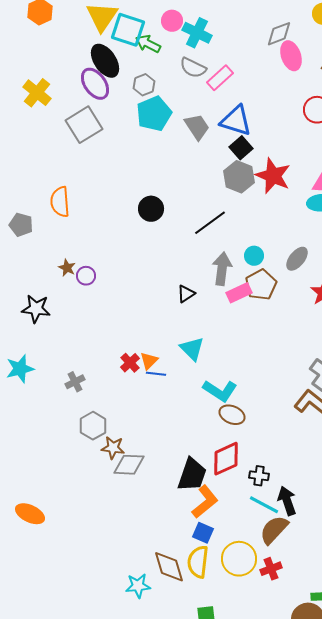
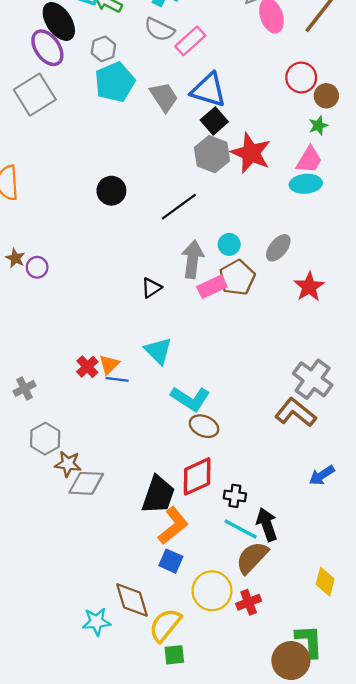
yellow semicircle: (198, 562) -> (165, 625), moved, turned 32

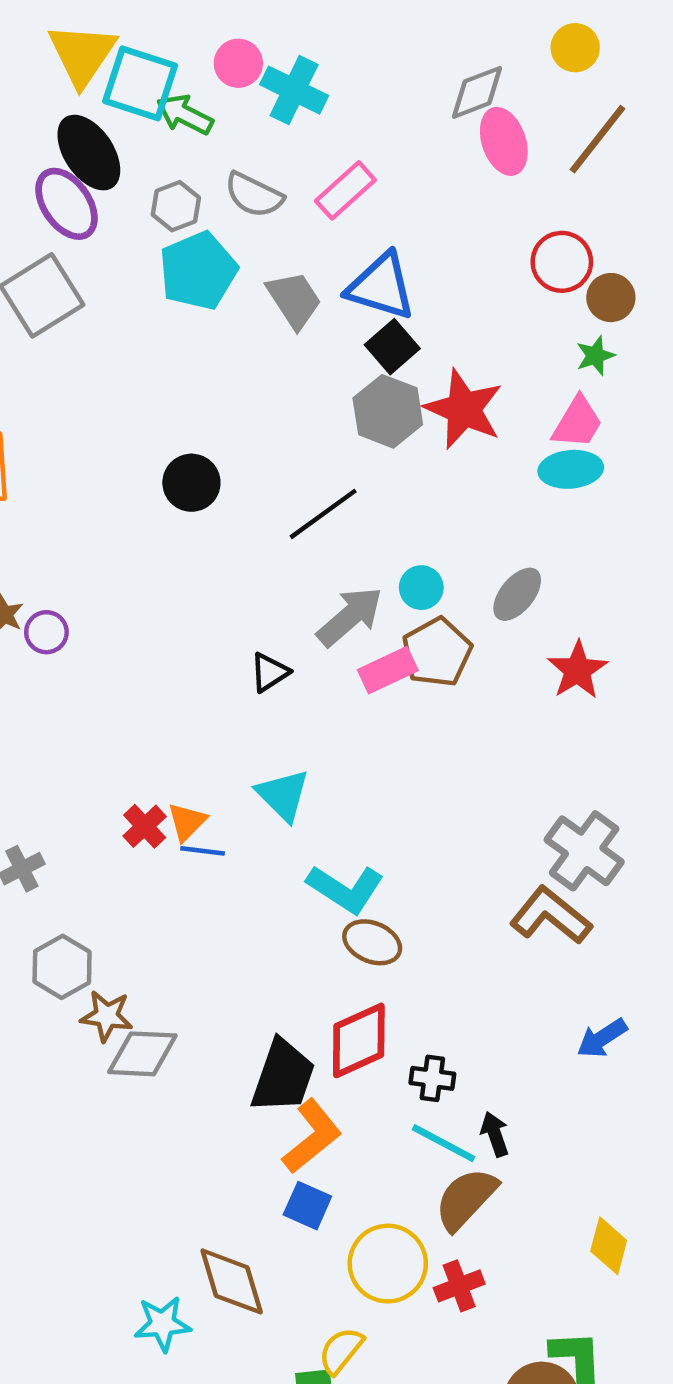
gray semicircle: (159, 29) -> (254, 195), moved
gray arrow: (193, 259) -> (350, 617), turned 42
black arrow: (267, 524) -> (495, 1134), size x0.7
yellow semicircle: (165, 625) -> (341, 1351), moved, size x0.7

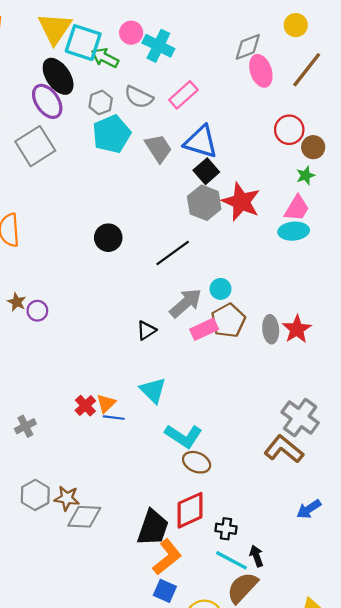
gray ellipse: (517, 594) -> (271, 329), moved, turned -44
gray hexagon: (62, 967) -> (35, 495), moved

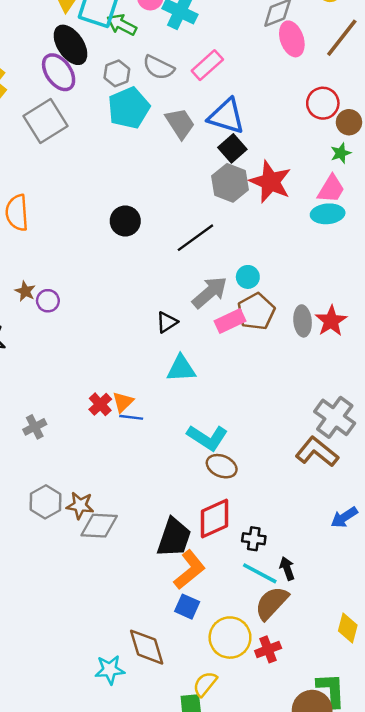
cyan triangle: (153, 390) -> (181, 369), moved, turned -48

